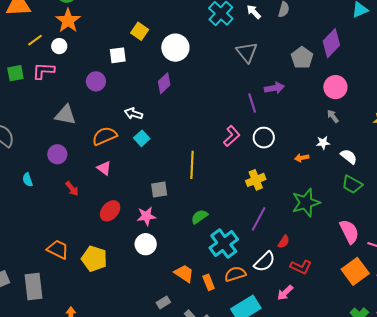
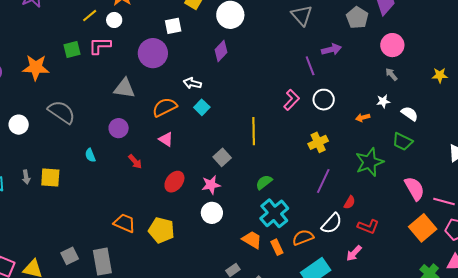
purple circle: (96, 81) -> (153, 53), size x1.5
green trapezoid: (352, 184) -> (402, 142), moved
gray square: (159, 190) -> (222, 157), turned -30
cyan cross: (224, 244) -> (274, 213), moved

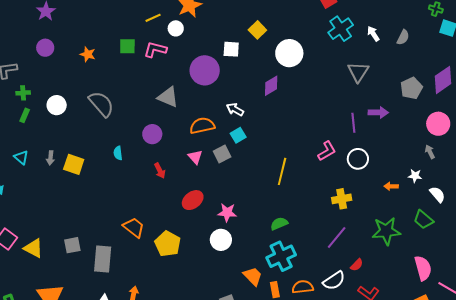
orange star: (36, 67) -> (88, 54), size x0.6
gray square: (222, 157) -> (222, 154), moved

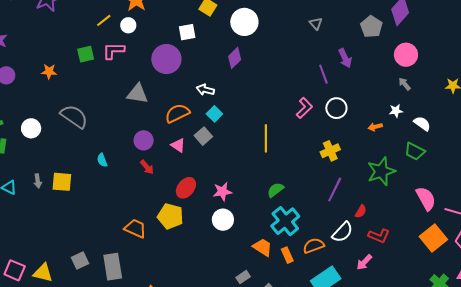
gray triangle: (358, 72) -> (316, 24), size x0.6
purple arrow: (378, 112) -> (345, 58), turned 78
purple circle: (152, 134) -> (144, 140), moved
yellow pentagon: (168, 244) -> (170, 216), moved

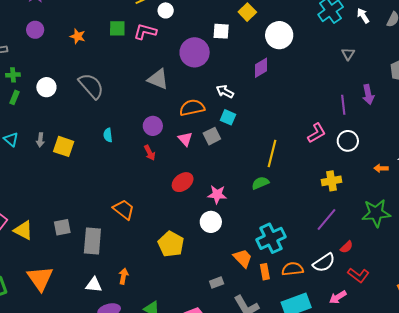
cyan square: (214, 114) -> (228, 117), turned -35
green semicircle: (275, 190) -> (260, 183), moved
yellow pentagon: (170, 216) -> (171, 244), moved

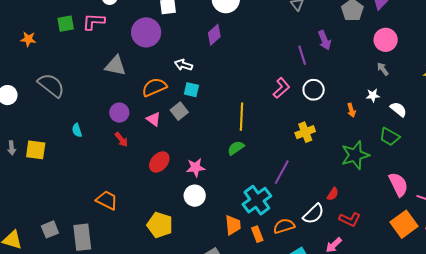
orange arrow: (381, 168) -> (351, 110), turned -96
purple line: (327, 220) -> (282, 172), moved
orange trapezoid: (243, 258) -> (233, 225), turned 50

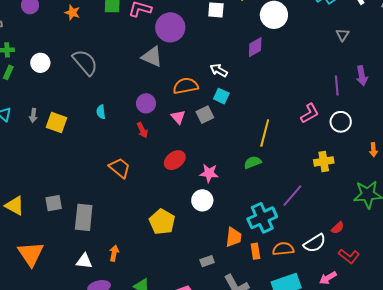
purple circle: (146, 32) -> (170, 27), moved
orange trapezoid: (107, 200) -> (120, 168), moved

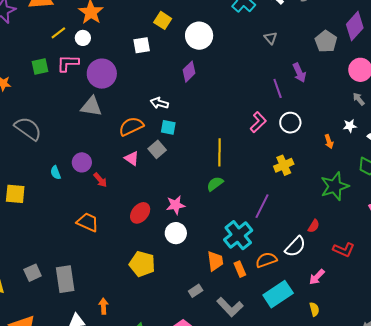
purple circle: (146, 103) -> (82, 162), moved
red ellipse: (175, 160) -> (140, 213), moved
red L-shape: (349, 256) -> (344, 250), moved

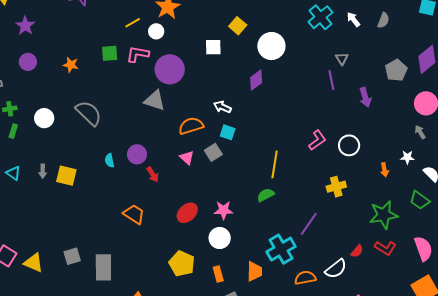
purple line: (278, 88) -> (331, 80), moved
red L-shape: (344, 250) -> (385, 248), moved
orange rectangle: (240, 269) -> (218, 274), moved

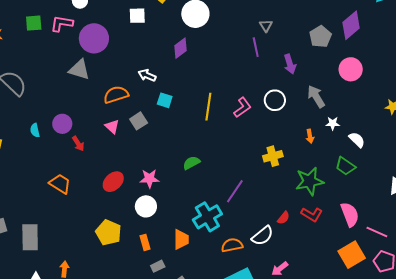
cyan square: (228, 132) -> (165, 100), moved
gray arrow: (420, 132) -> (316, 96), moved, size x1.6
white circle: (349, 145) -> (275, 100), moved
yellow line: (275, 164) -> (208, 107), moved
yellow cross: (336, 187) -> (273, 156), moved

